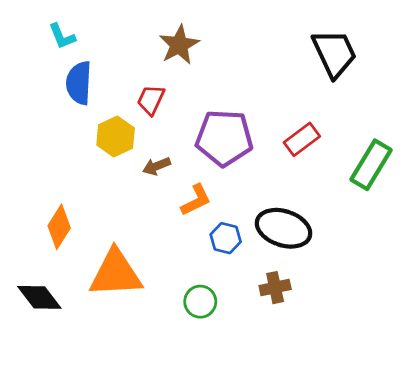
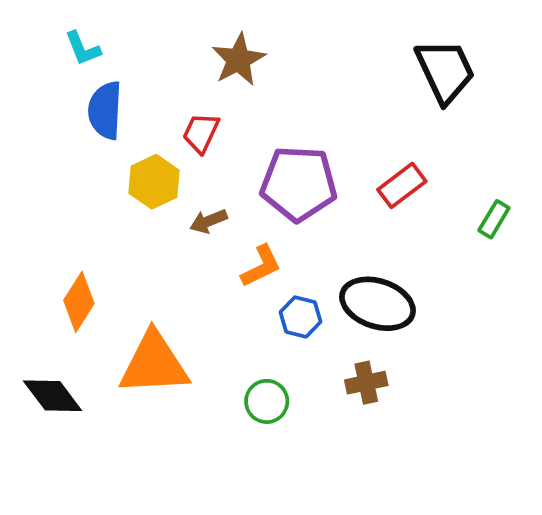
green rectangle: (371, 165) -> (494, 219), size x0.6

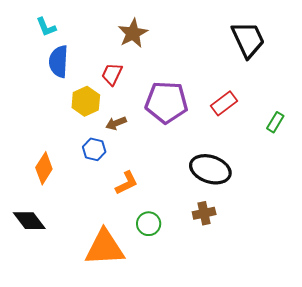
orange L-shape: (261, 266) -> (127, 183), moved
blue hexagon: (300, 317) -> (94, 149), moved
orange triangle: (154, 364) -> (105, 248), moved

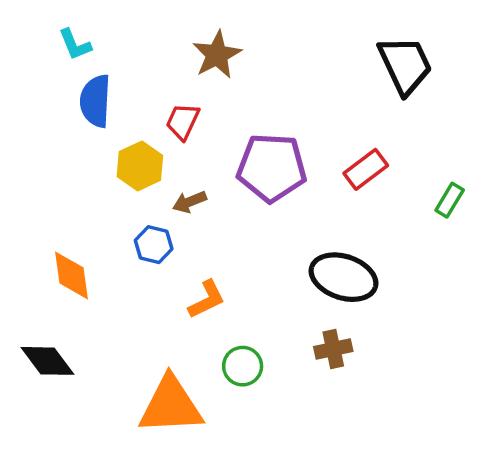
orange diamond: (44, 168) -> (71, 275), turned -40

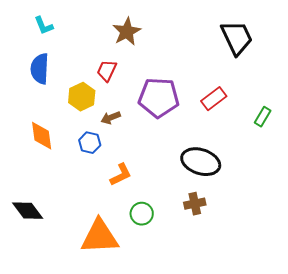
blue semicircle: (95, 101) -> (40, 69), moved
orange diamond: (71, 275) -> (42, 136), moved

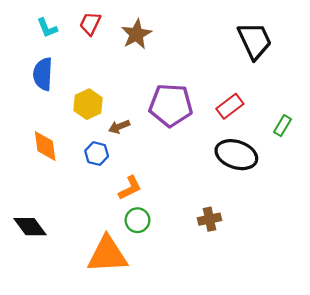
red trapezoid: (107, 71) -> (90, 24), moved
black ellipse: (201, 162) -> (236, 155), moved
green circle: (142, 214) -> (137, 220), moved

